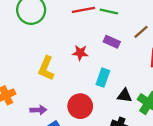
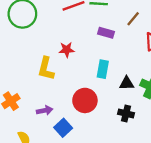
red star: (80, 53) -> (67, 50), moved

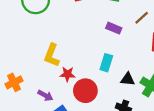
red star: (67, 50) -> (67, 74), moved
purple arrow: (45, 110) -> (45, 96), turned 32

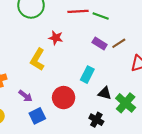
brown line: (142, 18) -> (119, 43), moved
red star: (67, 74) -> (56, 38), moved

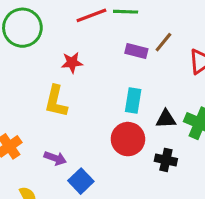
red circle: (64, 98) -> (128, 139), moved

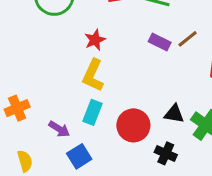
red star: (72, 63) -> (95, 40), turned -30
cyan rectangle: (133, 100) -> (92, 112), moved
yellow L-shape: (56, 101) -> (93, 75), moved

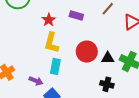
purple rectangle: (160, 42) -> (76, 16), moved
red circle: (133, 125) -> (87, 52), moved

